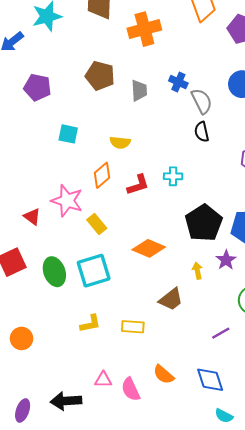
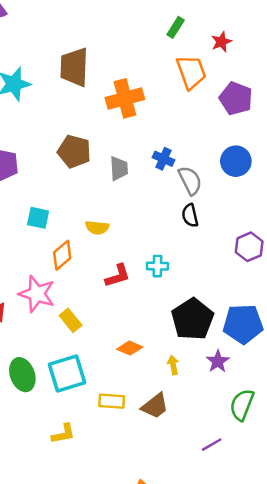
orange diamond: (102, 175) -> (62, 255), moved
orange diamond: (149, 248) -> (130, 348), size x0.7
yellow arrow: (197, 271) -> (173, 365), moved
yellow rectangle: (133, 327) -> (112, 401), moved

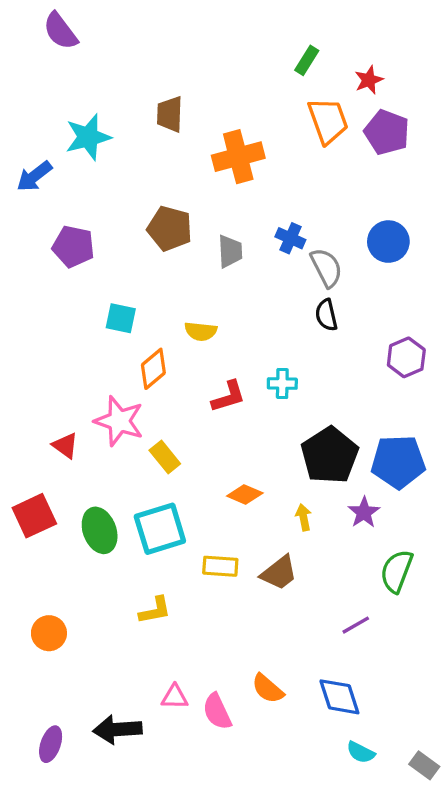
brown trapezoid: (74, 67) -> (170, 114), size x0.7
purple pentagon: (236, 98) -> (387, 132), moved

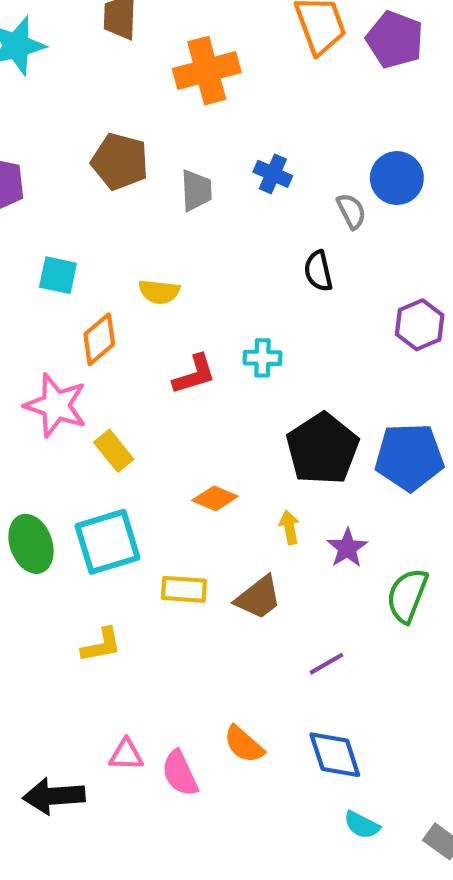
gray semicircle: (326, 268) -> (351, 211), moved, size x0.7
purple star: (364, 512) -> (347, 548), moved
purple line: (356, 625) -> (327, 664), moved

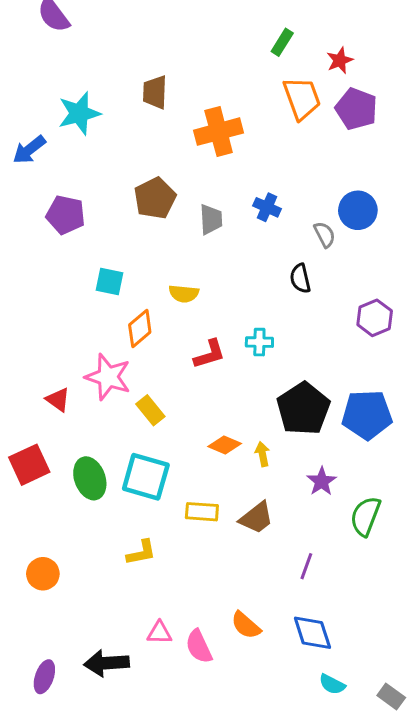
brown pentagon: (120, 161) -> (155, 198), turned 30
yellow arrow: (289, 527) -> (262, 454), moved
cyan square: (107, 542) -> (146, 477), turned 33
purple line: (327, 664) -> (306, 566), turned -40

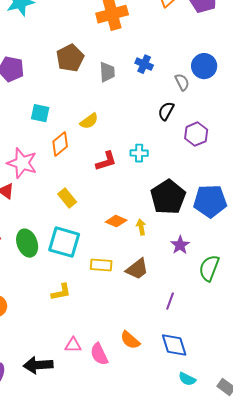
black semicircle: (300, 278) -> (166, 111), turned 42
yellow semicircle: (184, 294) -> (89, 121), turned -42
purple hexagon: (375, 318) -> (196, 134), moved
pink star: (108, 377) -> (22, 163), moved

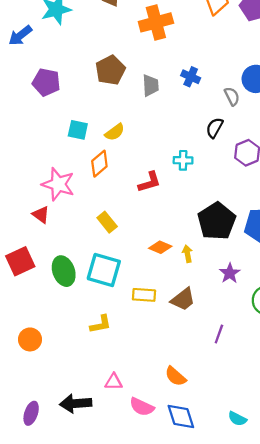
yellow semicircle: (89, 121) -> (115, 132), moved
cyan cross: (139, 153) -> (183, 160), moved
blue diamond: (174, 345) -> (181, 417), moved
pink semicircle: (99, 354) -> (142, 407), moved, turned -40

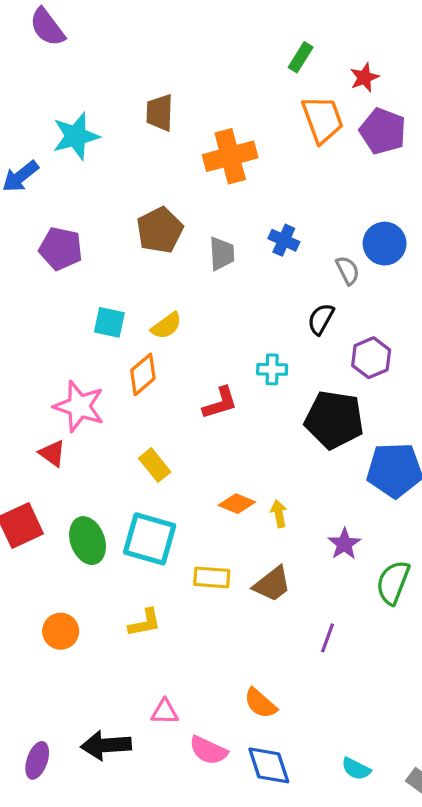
black pentagon: (217, 221) -> (334, 420), moved, turned -30
orange circle: (30, 339) -> (61, 631), moved

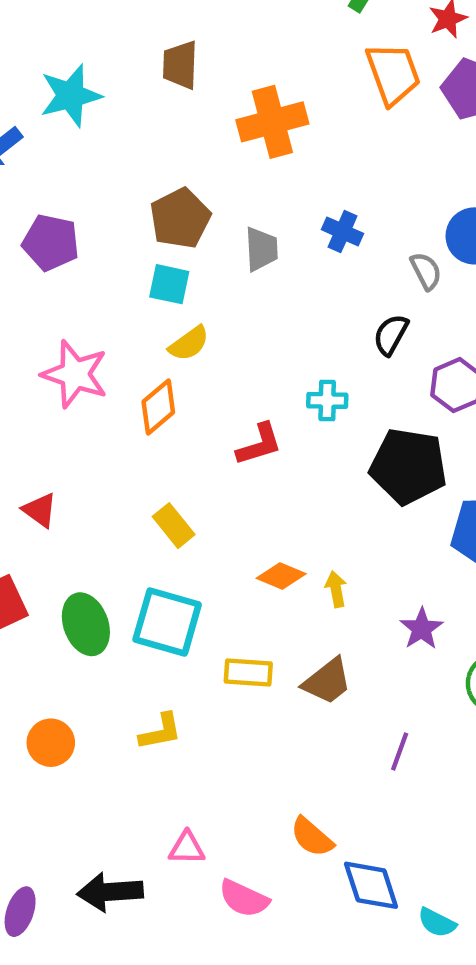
cyan square: (109, 322) -> (169, 284), moved
pink star: (79, 406) -> (75, 374), moved
blue diamond: (269, 765) -> (371, 885), moved

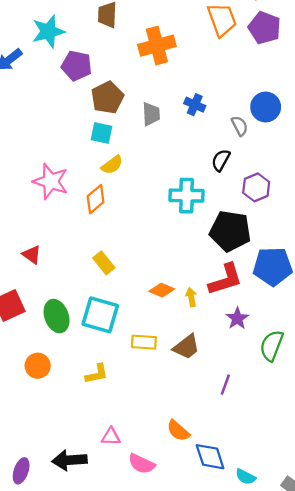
purple pentagon: (51, 243) -> (77, 66), moved
cyan cross: (327, 400) -> (186, 196), size x1.6
red L-shape: (259, 444) -> (225, 279), moved, size x1.4
orange circle: (51, 743) -> (38, 366), moved

